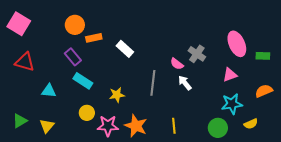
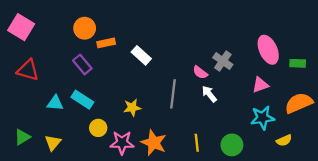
cyan rectangle: (83, 81) -> (82, 100), moved
orange semicircle: (264, 91) -> (299, 103), size x1.4
green circle: (218, 128) -> (232, 145), moved

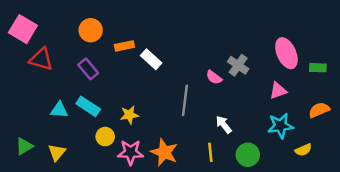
orange rectangle: (106, 43) -> (124, 46), moved
red triangle: (28, 70) -> (41, 59), moved
white arrow: (209, 94) -> (224, 124), moved
orange semicircle: (299, 103) -> (319, 110), size x0.7
yellow star: (132, 108) -> (129, 115), moved

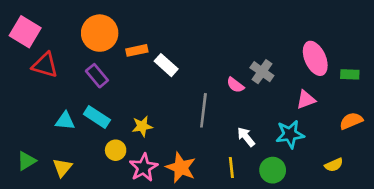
orange circle: (91, 30) -> (100, 33), size x1.4
cyan star: (280, 126) -> (290, 134), moved
pink star: (131, 152) -> (144, 167), turned -30

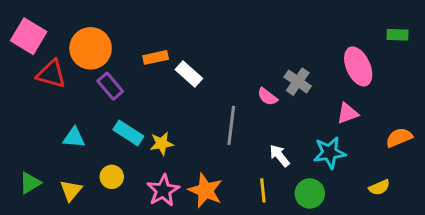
orange circle: (100, 33) -> (91, 48), moved
green rectangle: (350, 74) -> (397, 35), moved
cyan rectangle: (97, 117) -> (128, 133), moved
yellow circle: (116, 150) -> (112, 177), moved

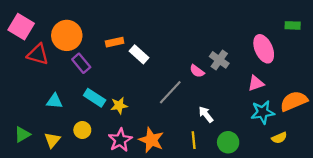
gray line: (231, 125) -> (170, 92), turned 36
orange semicircle: (399, 138) -> (294, 101), size x1.4
cyan star: (329, 153) -> (263, 112), moved

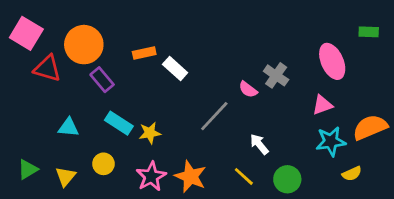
yellow line: (194, 140) -> (244, 176), turned -42

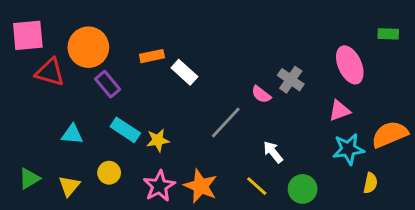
pink square: (26, 33) -> (28, 35), turned -36
yellow semicircle: (352, 174) -> (370, 183), turned -54

